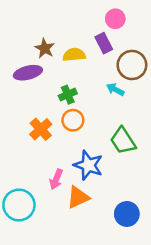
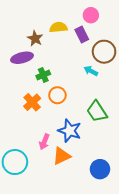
yellow semicircle: (74, 55) -> (58, 27), moved
green cross: (68, 95) -> (43, 75), moved

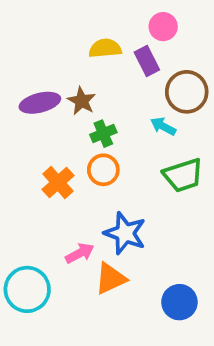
brown star: (35, 38) -> (82, 101), moved
green cross: (43, 75) -> (103, 134), moved
green trapezoid: (97, 111) -> (183, 175), moved, turned -75
pink arrow: (44, 142) -> (80, 253), turned -140

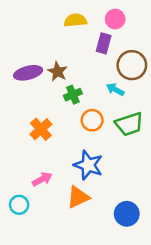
yellow semicircle: (105, 48) -> (75, 20), moved
purple rectangle: (147, 61) -> (104, 43), turned 42
orange circle: (103, 170) -> (92, 120), moved
pink arrow: (80, 253) -> (42, 179), moved
cyan circle: (27, 289) -> (19, 205), size x0.6

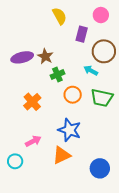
pink circle: (115, 19) -> (101, 15), moved
yellow semicircle: (75, 20) -> (59, 16), turned 66
green trapezoid: (129, 124) -> (102, 98), turned 30

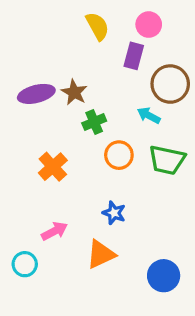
pink circle: (101, 15) -> (149, 25), moved
blue star: (70, 130) -> (114, 213), size x0.6

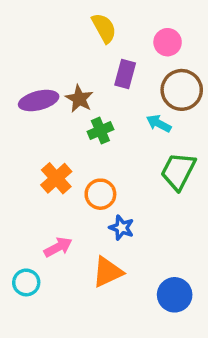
pink circle: (149, 25) -> (168, 42), moved
purple rectangle: (134, 56) -> (125, 74), moved
orange circle: (119, 155) -> (100, 194), moved
green trapezoid: (167, 160) -> (178, 171), turned 105

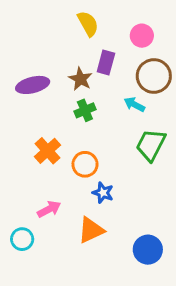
brown star: (79, 99) -> (80, 79), moved

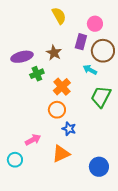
purple rectangle: (106, 63) -> (81, 42), moved
green cross: (85, 110) -> (37, 74), moved
orange cross: (48, 151) -> (62, 87), moved

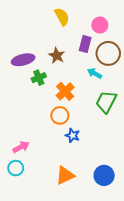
pink arrow: (33, 140) -> (21, 147), moved
orange triangle: (61, 154) -> (65, 175), moved

